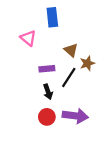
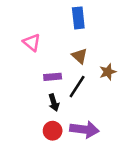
blue rectangle: (52, 17) -> (78, 18), moved
brown star: (87, 63) -> (108, 72), moved

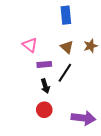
pink triangle: (32, 42) -> (30, 45), moved
brown star: (108, 72) -> (91, 46), moved
purple arrow: (84, 129) -> (83, 118), moved

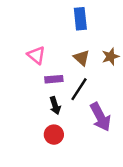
purple arrow: (83, 118) -> (100, 117), moved, turned 55

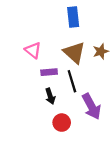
brown triangle: (82, 58) -> (74, 53), size x1.5
black line: (79, 89) -> (72, 81), turned -50
red circle: (54, 135) -> (62, 123), moved

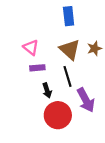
purple rectangle: (49, 72) -> (37, 68), moved
red circle: (62, 123) -> (58, 115), size x1.6

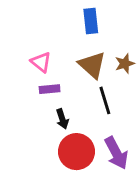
black line: (67, 76) -> (105, 100), moved
purple arrow: (86, 100) -> (116, 153), moved

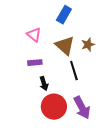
blue rectangle: (91, 21) -> (64, 15), turned 36
pink triangle: (41, 62) -> (34, 35), moved

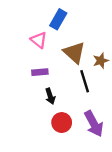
blue rectangle: (64, 15) -> (58, 19), moved
brown star: (88, 45) -> (101, 61), moved
red circle: (54, 107) -> (62, 123), size x0.7

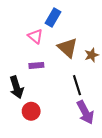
black line: (85, 81) -> (77, 85), moved
black arrow: (50, 96) -> (17, 87), moved, size x1.5
red circle: (62, 123) -> (31, 111), moved

